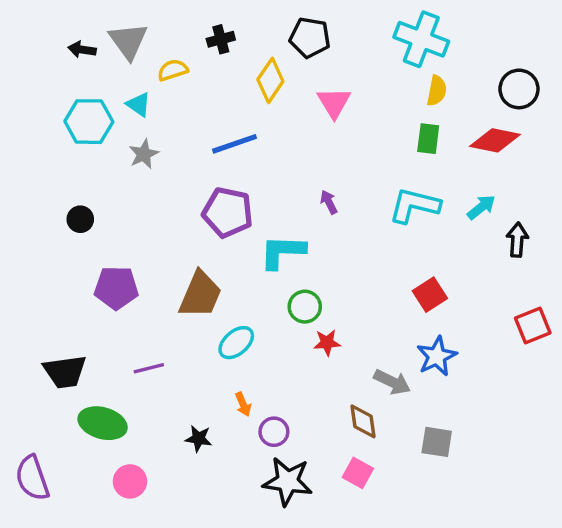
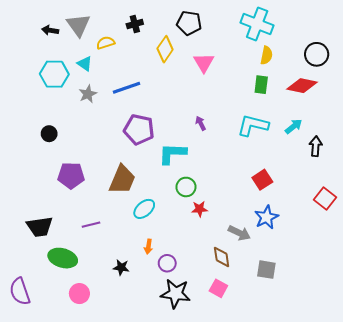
blue line: (235, 144) -> (126, 88), moved
red square: (533, 325) -> (325, 198), turned -30
orange arrow: (243, 404) -> (148, 247), turned 32

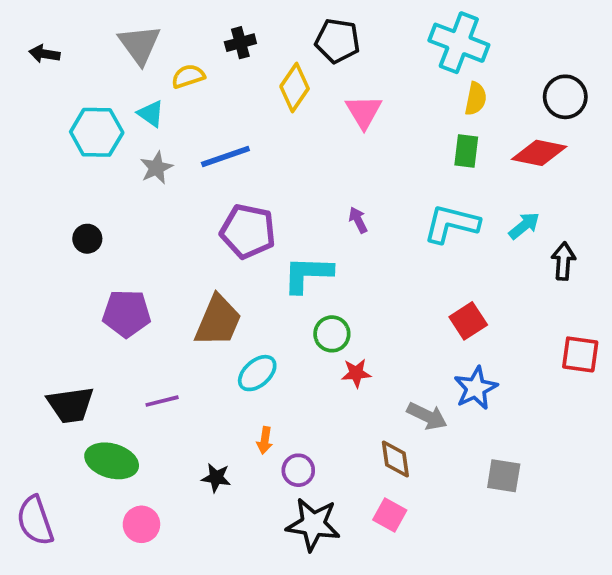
black arrow: (50, 30) -> (44, 54), moved
red square: (325, 198) -> (580, 354), turned -30
gray square: (266, 270) -> (504, 476), moved

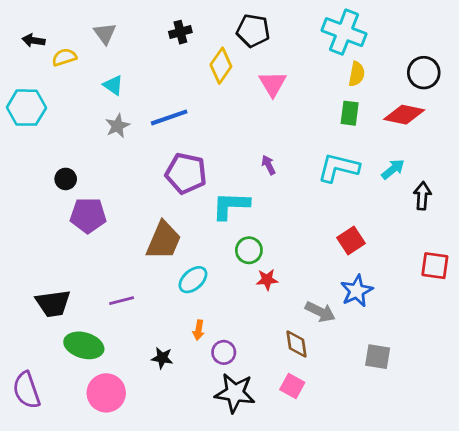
gray triangle: (140, 45) -> (105, 33), size x0.7
yellow semicircle: (188, 76) -> (64, 57), moved
cyan hexagon: (97, 132) -> (26, 108), moved
purple pentagon: (127, 313) -> (88, 215), moved
pink circle: (141, 524) -> (106, 393), size x1.4

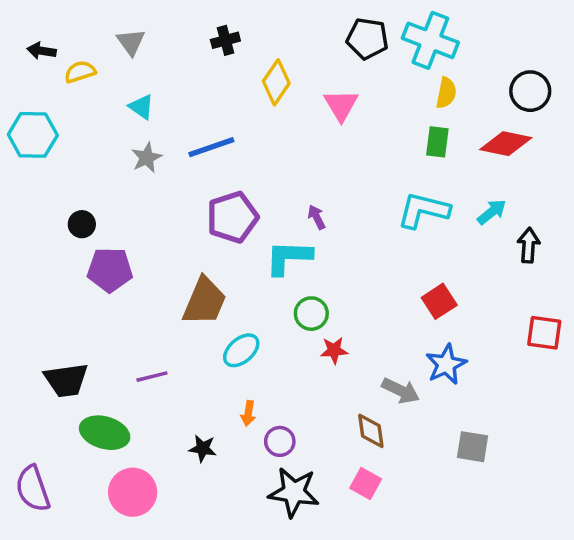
black pentagon: (253, 31) -> (367, 39), moved
purple arrow: (268, 165) -> (317, 217), moved
purple pentagon: (186, 173) -> (232, 217), turned -30

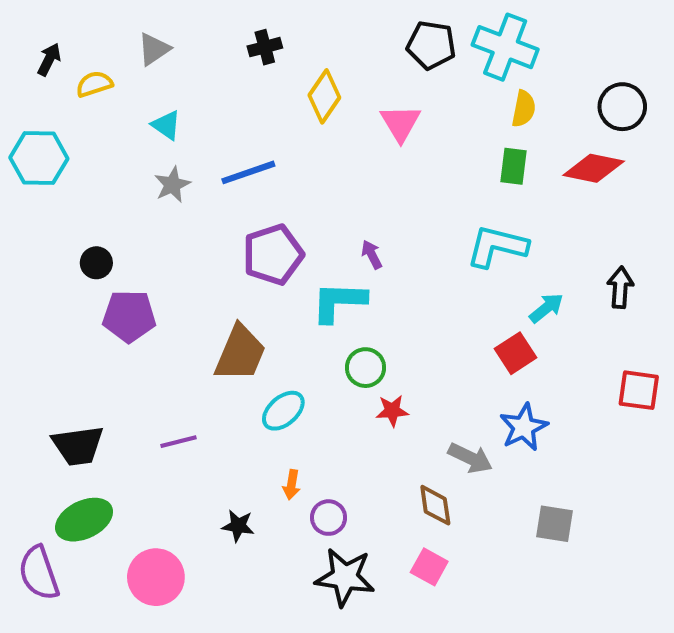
gray triangle: (131, 42) -> (154, 49), turned 32
black arrow: (42, 51) -> (49, 59), turned 108
cyan arrow: (492, 212) -> (546, 308), moved
green ellipse: (105, 433) -> (84, 520), moved, turned -42

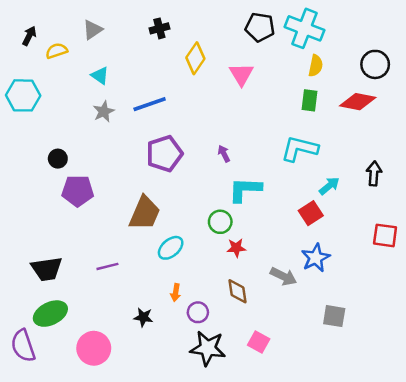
cyan L-shape: (339, 302) -> (245, 190), moved
brown diamond: (435, 505) -> (238, 291), moved

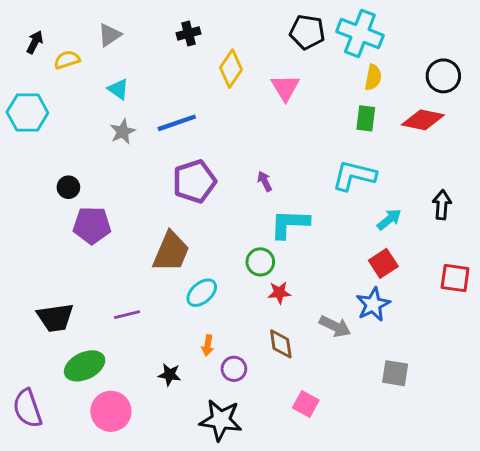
red square: (311, 213) -> (383, 263), moved
green ellipse: (50, 314) -> (85, 366), moved
black star: (208, 348) -> (221, 420), moved

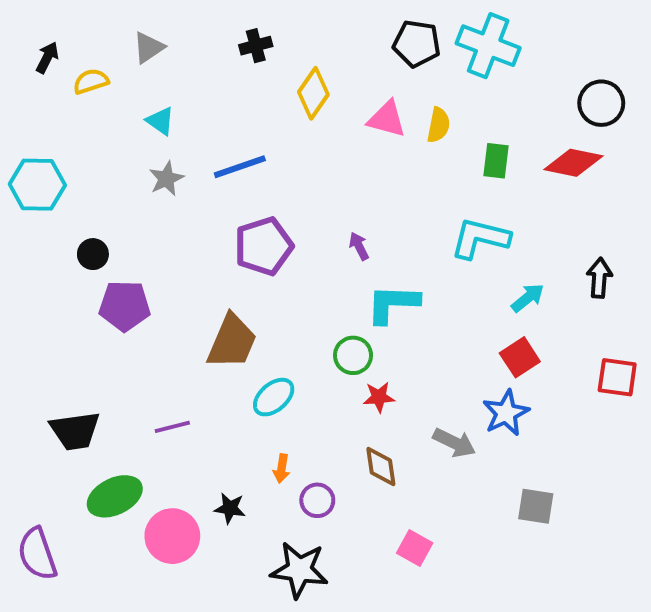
yellow semicircle: (373, 77) -> (438, 125), moved
pink triangle: (285, 88) -> (387, 119), turned -44
cyan hexagon: (27, 113) -> (37, 185), moved
pink circle: (111, 411) -> (172, 536), moved

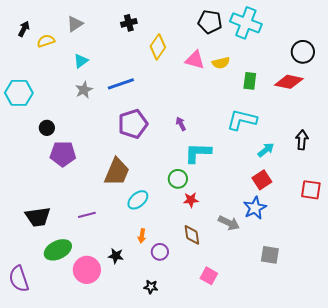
cyan triangle: (160, 121) -> (81, 61), turned 49
yellow semicircle: (438, 125) -> (221, 63), turned 66
black star: (299, 570) -> (151, 287), size x0.5

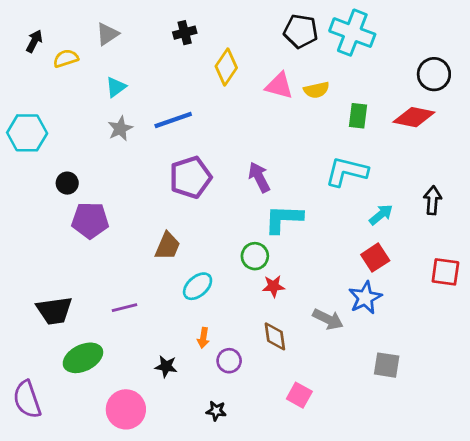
purple arrow: (181, 124) -> (259, 177), size x1.5
brown trapezoid: (117, 172) -> (167, 246), size x0.7
pink circle: (87, 270) -> (126, 409), moved

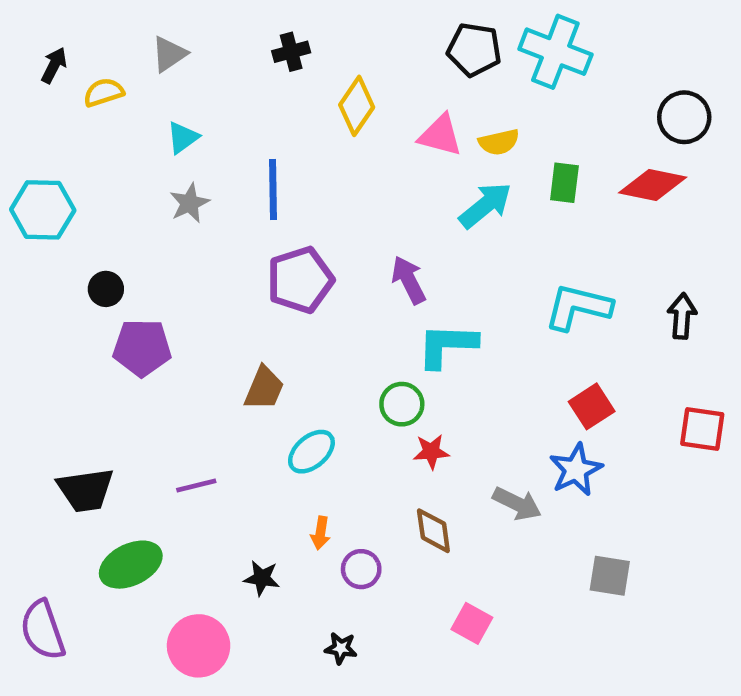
blue line: (173, 120) -> (273, 190), turned -72
cyan L-shape: (347, 172) -> (578, 307), moved
cyan arrow: (381, 215) -> (485, 205), moved, size x1.4

